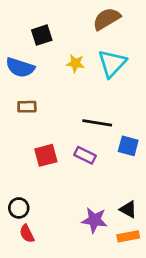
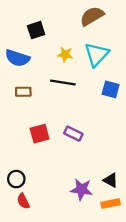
black line: (97, 123) -> (63, 82), moved
blue square: (128, 146) -> (111, 89), moved

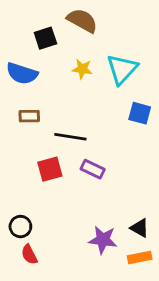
brown semicircle: (92, 16) -> (82, 21), moved, turned 60
black line: (63, 82) -> (70, 137), moved

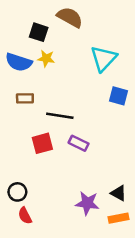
black square: (45, 38) -> (39, 32), turned 36
yellow star: (82, 69) -> (46, 58), moved

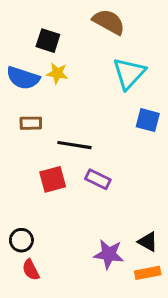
brown semicircle: (70, 17) -> (109, 22), moved

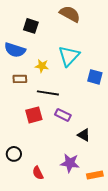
yellow star: (57, 73) -> (42, 66), moved
cyan triangle: (129, 73) -> (69, 56), moved
black triangle: (148, 242) -> (84, 135), moved
red semicircle: (31, 270) -> (38, 173), moved

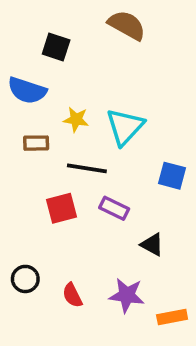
cyan triangle: (69, 56) -> (125, 127), moved
blue square: (95, 77) -> (172, 176), moved
red semicircle: (38, 173) -> (72, 295), moved

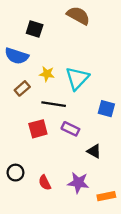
brown rectangle: (36, 143) -> (22, 88), turned -40

